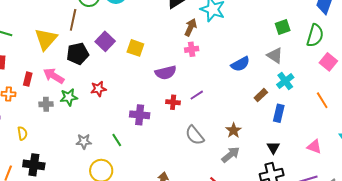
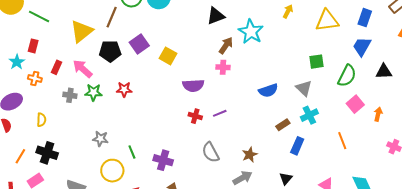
purple cross: (140, 115) -> (163, 160), moved
green line: (117, 140) -> (132, 152), moved

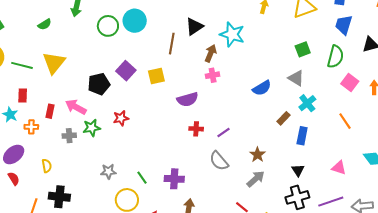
brown line: (112, 17) -> (172, 44), moved
yellow triangle: (81, 31) -> (54, 63), moved
yellow square: (168, 56) -> (156, 76), turned -30
purple line: (220, 113) -> (223, 132), moved

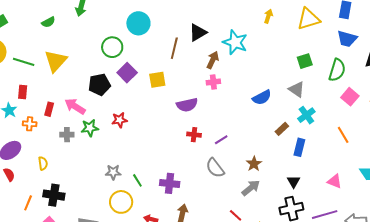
blue trapezoid: (344, 25) -> (347, 39), turned -95
green circle: (108, 26) -> (112, 47), moved
gray star: (108, 171) -> (113, 172), moved

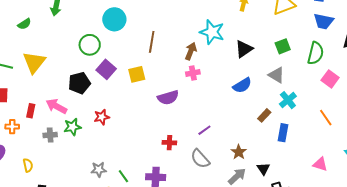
black triangle: (198, 32) -> (244, 49), moved
red cross: (194, 135) -> (169, 143), moved
black triangle: (294, 182) -> (263, 169), moved

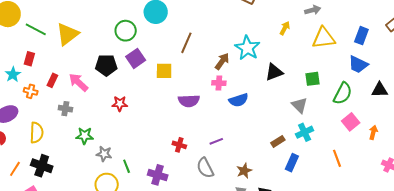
blue semicircle: (242, 85) -> (239, 100), moved
green star: (72, 127) -> (85, 136), moved
yellow semicircle: (28, 165) -> (37, 133), size x1.5

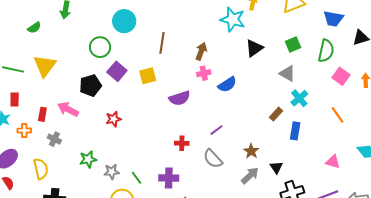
cyan star: (247, 48) -> (233, 19), moved
gray cross: (65, 109) -> (54, 139), moved, turned 32

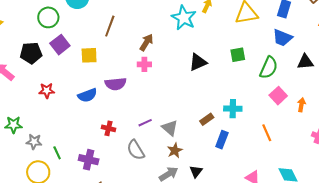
black triangle: (254, 48) -> (198, 62), moved
gray triangle: (287, 73) -> (170, 128), moved
blue semicircle: (227, 85) -> (87, 95), moved
cyan cross: (299, 98) -> (233, 109), turned 30

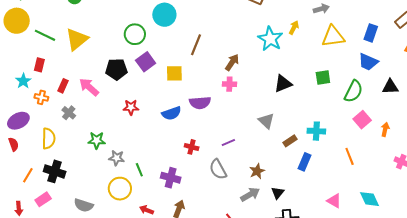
gray triangle: (170, 128) -> (266, 121), moved

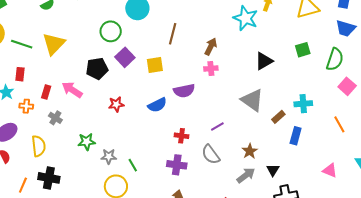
gray triangle: (266, 121) -> (252, 100), size x1.4
purple cross: (171, 178) -> (177, 165), moved

